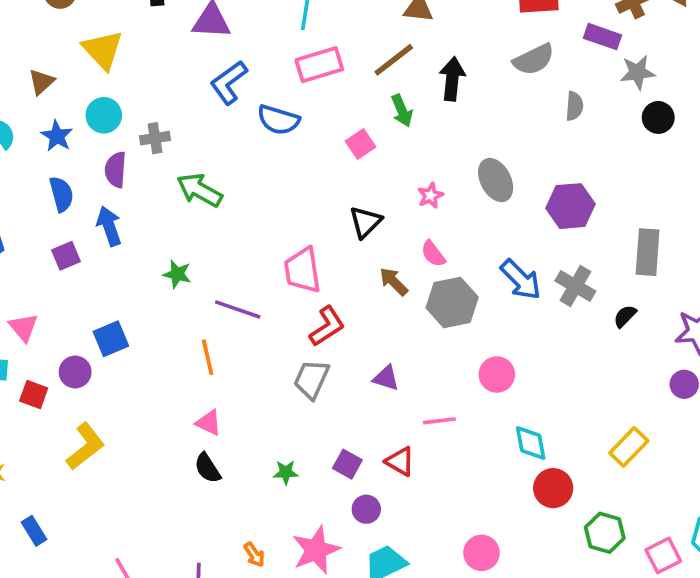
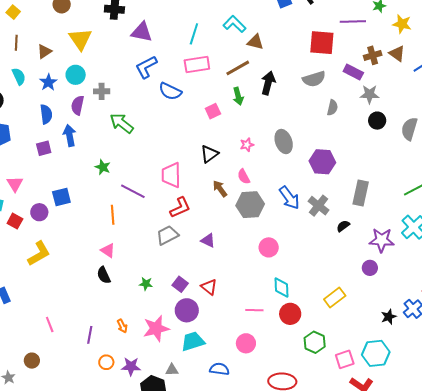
gray trapezoid: (312, 379) -> (167, 235), turned 30
pink line: (439, 421) -> (254, 310), moved
purple circle: (366, 509) -> (187, 310), size x1.5

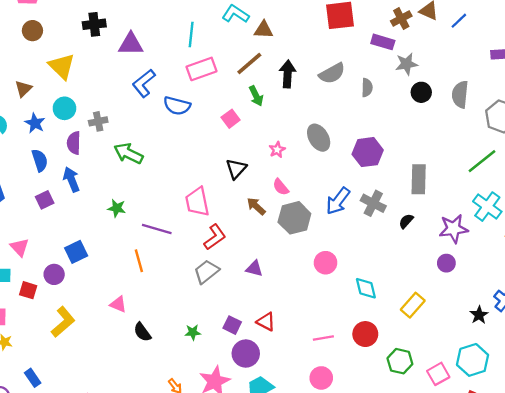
gray semicircle: (314, 79) -> (332, 73), moved
blue arrow: (289, 198) -> (338, 201), turned 85
pink triangle: (108, 251) -> (118, 304), moved
cyan diamond: (282, 287) -> (366, 288), moved

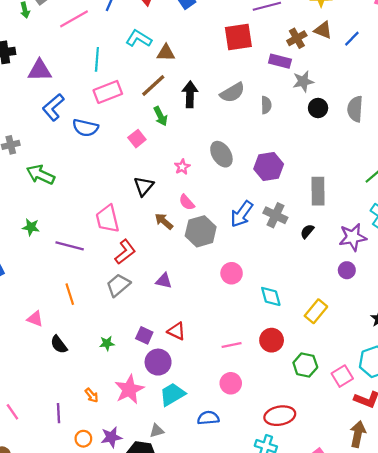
orange line: (139, 261) -> (70, 294), moved

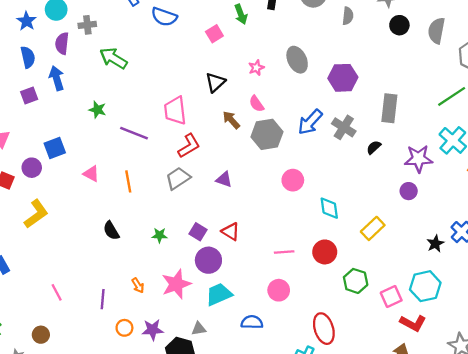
pink triangle: (35, 319) -> (91, 174), moved
red ellipse: (280, 416) -> (324, 329), turned 76

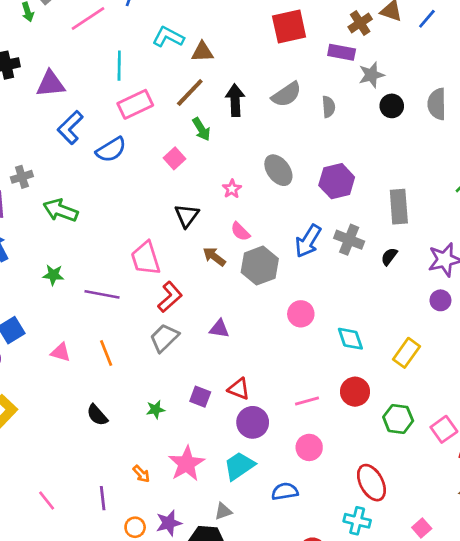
blue semicircle: (164, 17) -> (111, 150), turned -40
purple circle: (208, 260) -> (253, 422), moved

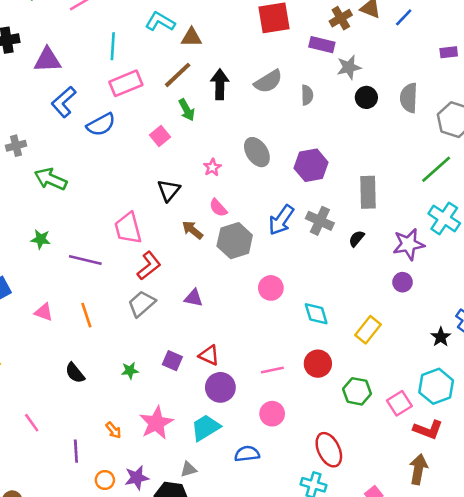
pink line: (47, 501) -> (32, 423), moved

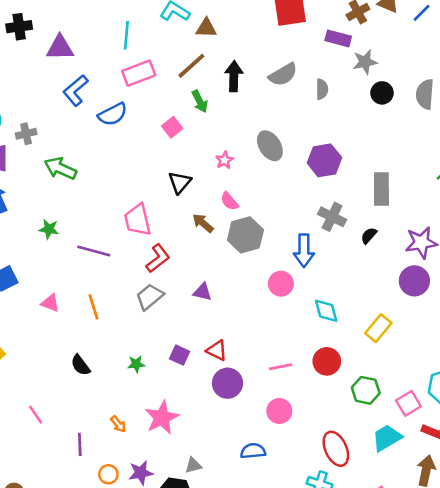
blue arrow: (281, 220) -> (304, 250), moved, turned -36
purple circle: (403, 282) -> (414, 281), size x1.5
cyan trapezoid: (206, 428) -> (387, 438), moved

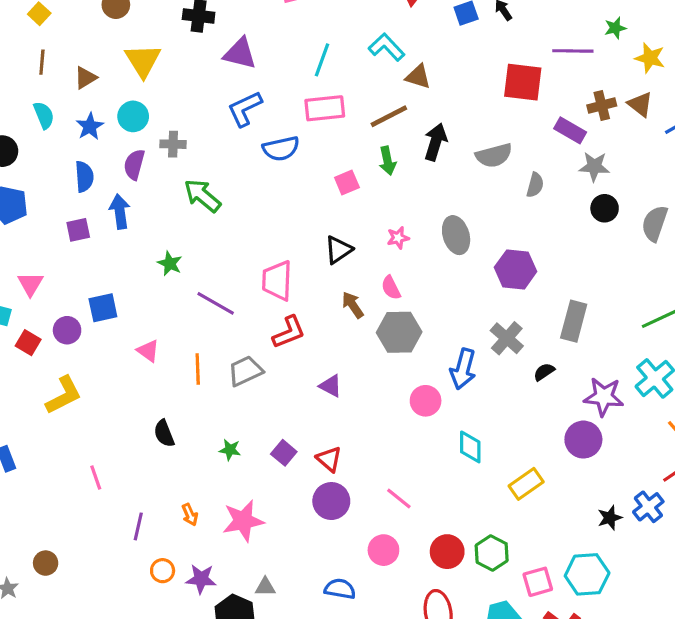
gray trapezoid: (150, 297) -> (245, 371), moved
red circle: (327, 361) -> (447, 552), moved
pink line: (281, 367) -> (399, 498), turned 35

